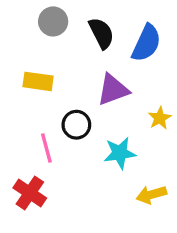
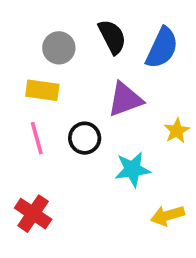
gray circle: (53, 21) -> (59, 48), moved
pink line: (46, 148) -> (37, 138), moved

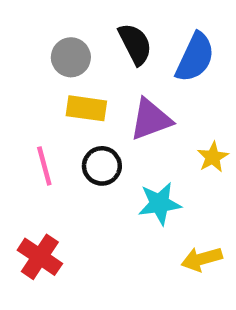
yellow rectangle: (42, 90) -> (86, 108), moved

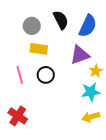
purple triangle: (151, 119) -> (80, 55), moved
cyan star: (160, 204) -> (91, 92), moved

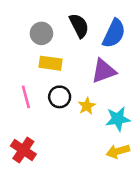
yellow star: (96, 71) -> (87, 106), moved

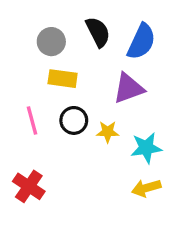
yellow star: (87, 106) -> (108, 132), turned 30

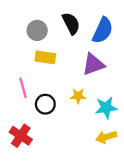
black circle: (74, 120) -> (45, 104), moved

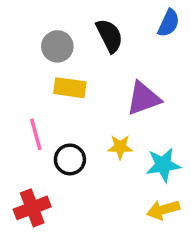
blue semicircle: (103, 30) -> (169, 23), moved, size x0.7
red cross: (21, 136) -> (32, 208), turned 35

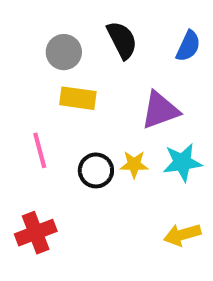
blue semicircle: (169, 23) -> (188, 46), moved
black circle: (70, 159) -> (96, 170), moved
cyan star: (163, 165) -> (182, 162), moved

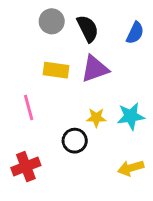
gray circle: (64, 52) -> (52, 21), moved
purple triangle: (160, 110) -> (95, 69), moved
black circle: (96, 170) -> (75, 141), moved

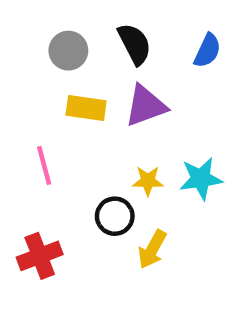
gray circle: (52, 21) -> (68, 51), moved
yellow arrow: (131, 168) -> (152, 249), moved, turned -45

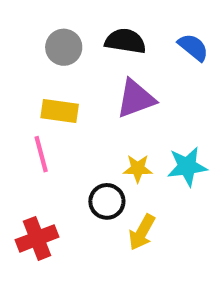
black semicircle: (135, 44) -> (125, 41), turned -54
blue semicircle: (207, 51) -> (193, 47), turned -76
yellow rectangle: (86, 108) -> (60, 111), moved

